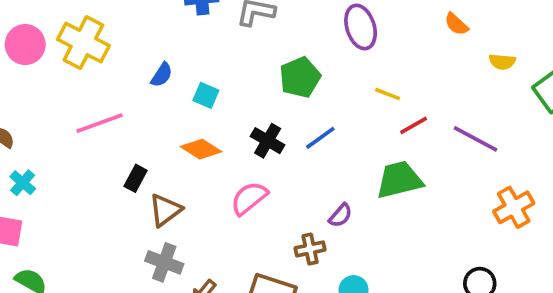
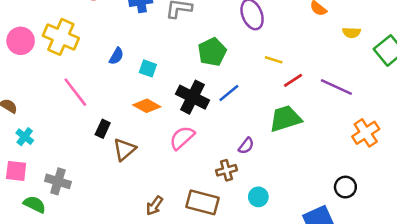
pink line: (99, 123) -> (75, 92), turned 76
black cross: (268, 141) -> (192, 97), size x1.4
gray cross: (164, 262) -> (58, 181), moved

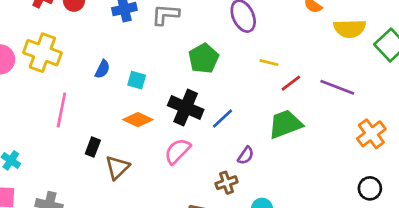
yellow semicircle: (352, 33) -> (350, 29), size x1.6
pink line: (75, 92) -> (61, 110), turned 52
blue line: (229, 93) -> (223, 118), moved
black circle: (345, 187) -> (370, 188), moved

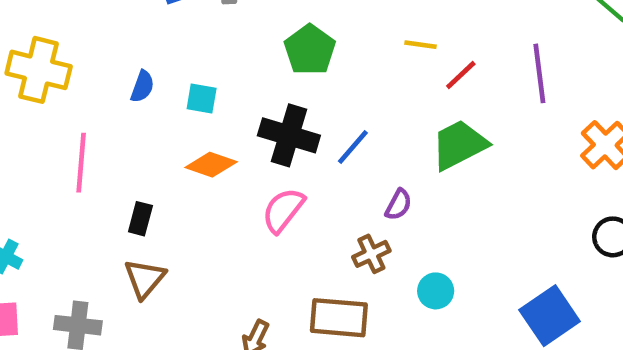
purple line: (337, 87) -> (539, 73), turned 68
brown triangle: (117, 167) -> (145, 279), moved

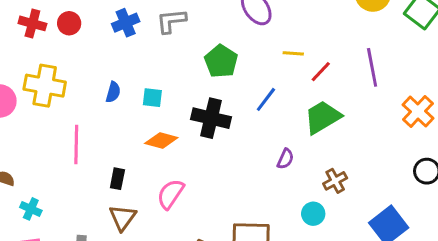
blue line: (353, 147) -> (266, 99), moved
pink semicircle: (283, 210) -> (171, 194), moved
brown cross: (371, 254) -> (335, 181), moved

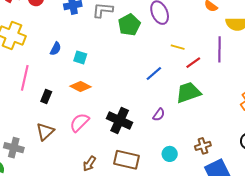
green pentagon: (221, 61) -> (129, 25), moved
purple line: (372, 67) -> (220, 49), moved
black cross: (211, 118) -> (120, 121), moved
black rectangle: (117, 179) -> (46, 96), moved
brown cross: (335, 181) -> (203, 146), moved

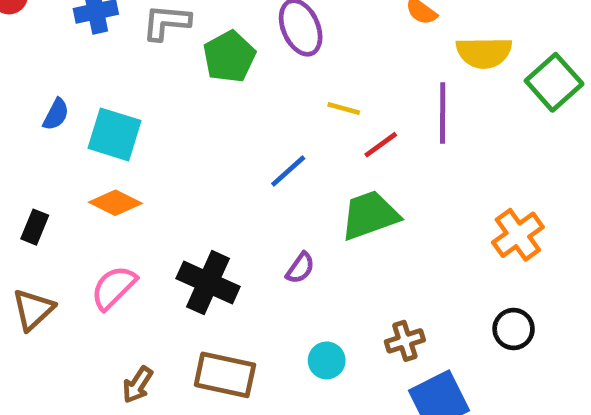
cyan square: (80, 57) -> (114, 134), size x1.6

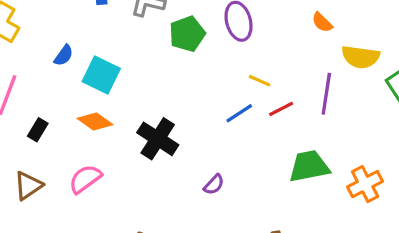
blue line: (288, 171) -> (239, 113), moved
green trapezoid: (370, 215) -> (309, 166), moved
black cross: (208, 283) -> (158, 139), moved

